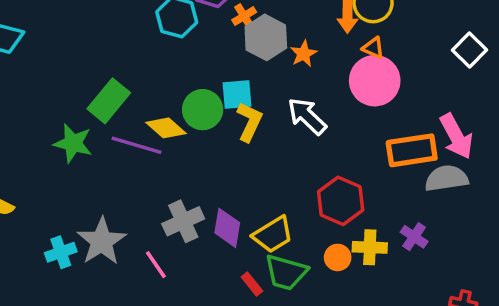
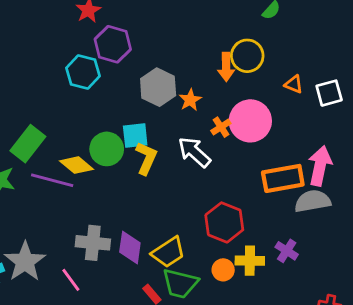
orange cross: (244, 16) -> (221, 127), moved
orange triangle: (373, 48) -> (294, 84), moved
white square: (469, 50) -> (329, 93), turned 32
pink arrow: (456, 136) -> (320, 166), turned -138
gray cross: (183, 221) -> (93, 243), turned 32

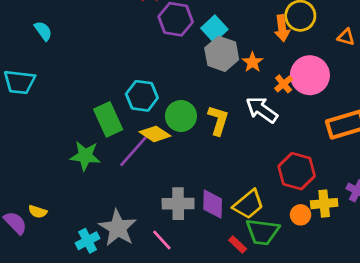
cyan hexagon: (83, 72) -> (142, 96), moved
cyan square: (135, 136) -> (214, 29), moved, turned -30
green rectangle: (28, 144) -> (108, 119), turned -56
purple line: (52, 180) -> (134, 150), turned -57

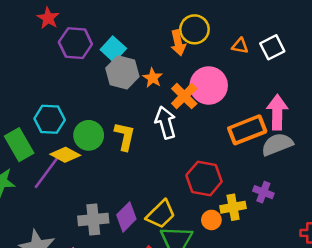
orange cross: (284, 84) -> (184, 96), size x1.5
white arrow: (262, 110) -> (165, 123), turned 44
purple diamond: (213, 204) -> (126, 217), turned 48

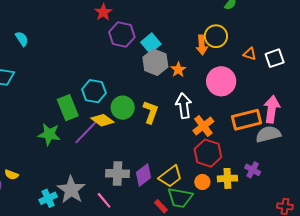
orange cross: (184, 96) -> (203, 126), moved
orange circle: (211, 220) -> (202, 182), moved

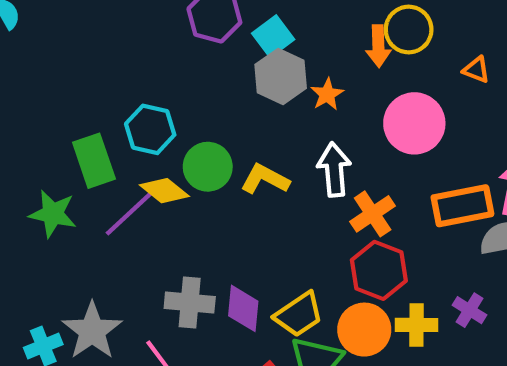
yellow L-shape: (151, 112) -> (265, 179), turned -85
purple diamond: (143, 175) -> (243, 308), turned -50
orange circle: (202, 182) -> (364, 330), size x1.6

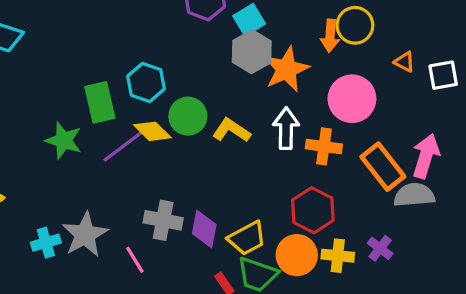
orange star: (327, 94) -> (286, 69), size x1.8
orange rectangle: (462, 206) -> (383, 167), turned 57
orange cross: (373, 214) -> (324, 146), moved, turned 36

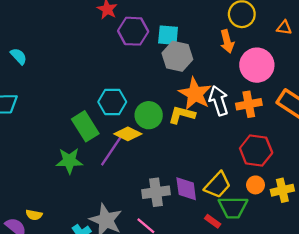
cyan square: (249, 20) -> (168, 35), turned -35
orange arrow: (330, 36) -> (227, 41), moved
orange star: (286, 69) -> (195, 94), moved
orange circle: (297, 255) -> (256, 185), size x0.6
yellow cross: (338, 256) -> (282, 190), moved

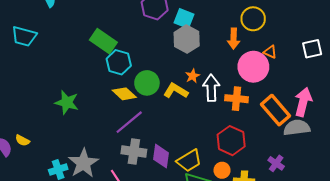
orange triangle: (284, 28) -> (270, 52), moved
orange star: (195, 94) -> (193, 76), size x0.5
green rectangle: (85, 126) -> (103, 41), moved, turned -40
purple line: (112, 151) -> (129, 122), moved

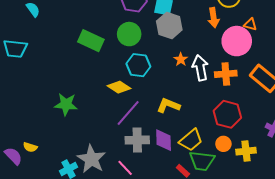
cyan hexagon: (119, 62) -> (138, 65), moved
green circle: (147, 83) -> (129, 34), moved
yellow L-shape: (176, 91) -> (168, 105), moved

